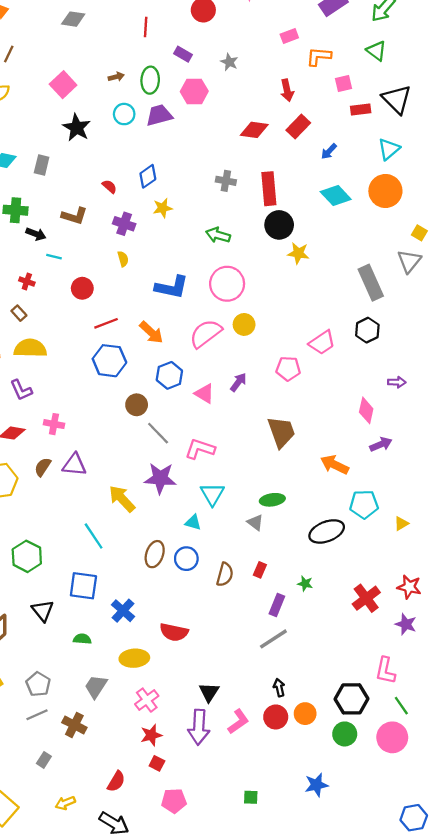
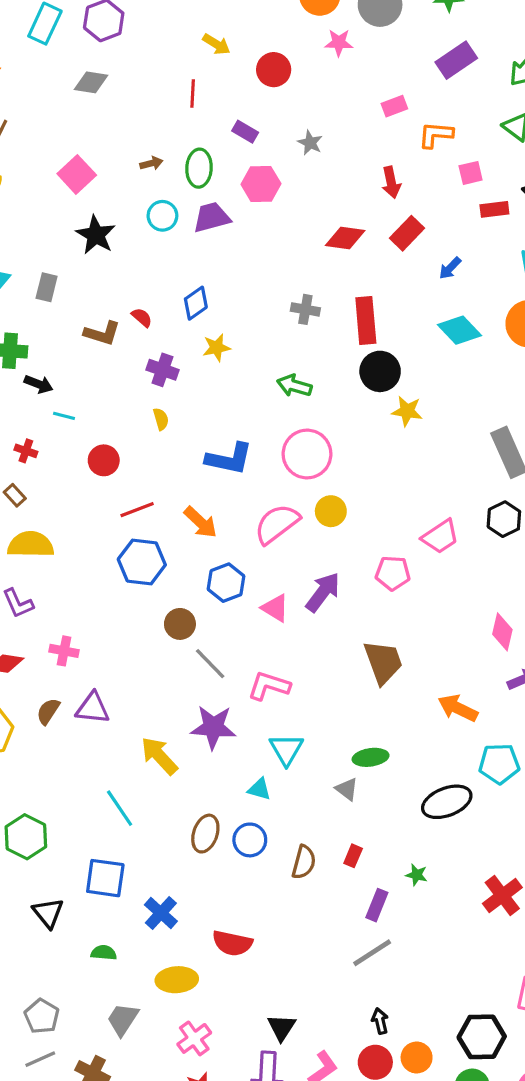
brown L-shape: (74, 216) -> (102, 333), moved
purple arrow: (238, 382) -> (323, 592), size x1.5

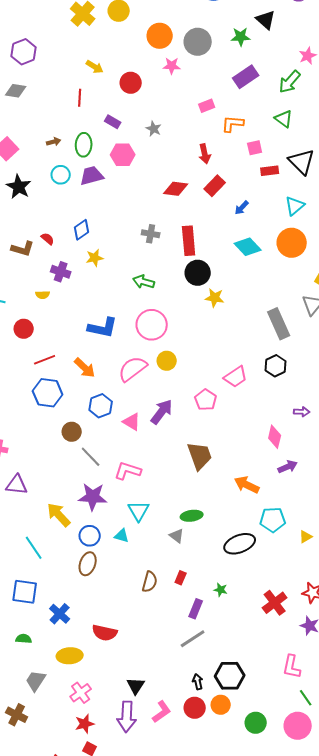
yellow semicircle: (161, 419) -> (43, 295), moved, turned 104
pink pentagon: (393, 573) -> (206, 400), turned 30
blue circle: (250, 840) -> (90, 536), moved
black hexagon: (482, 1037) -> (230, 676), moved

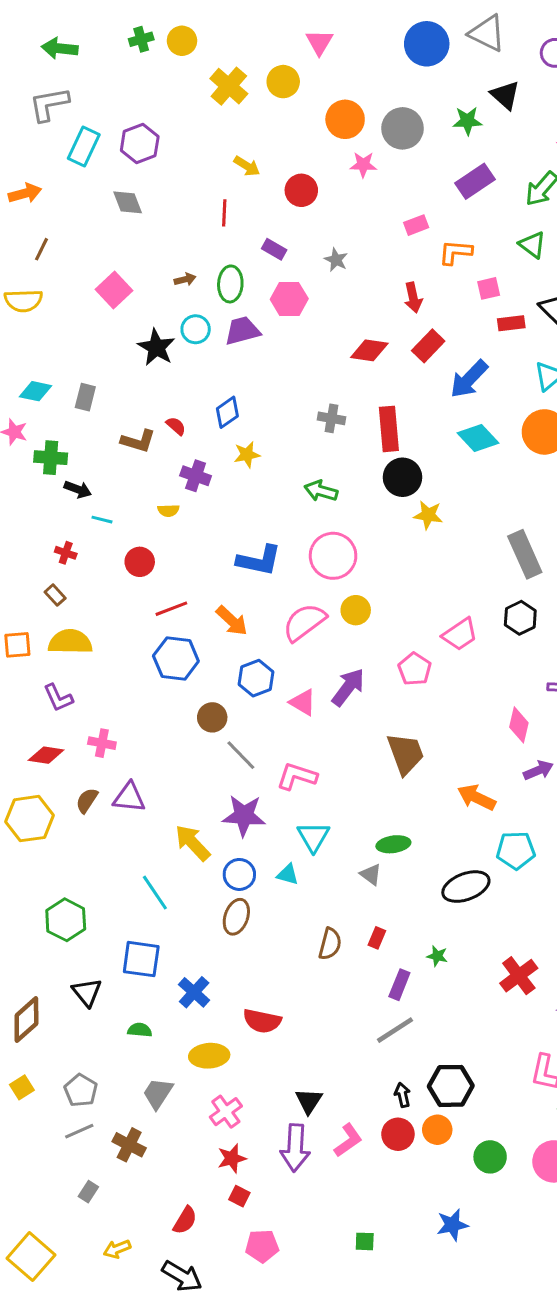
gray diamond: (16, 91) -> (128, 202), turned 60
black star: (19, 187) -> (156, 347), moved
blue arrow: (242, 208) -> (469, 379), size x1.8

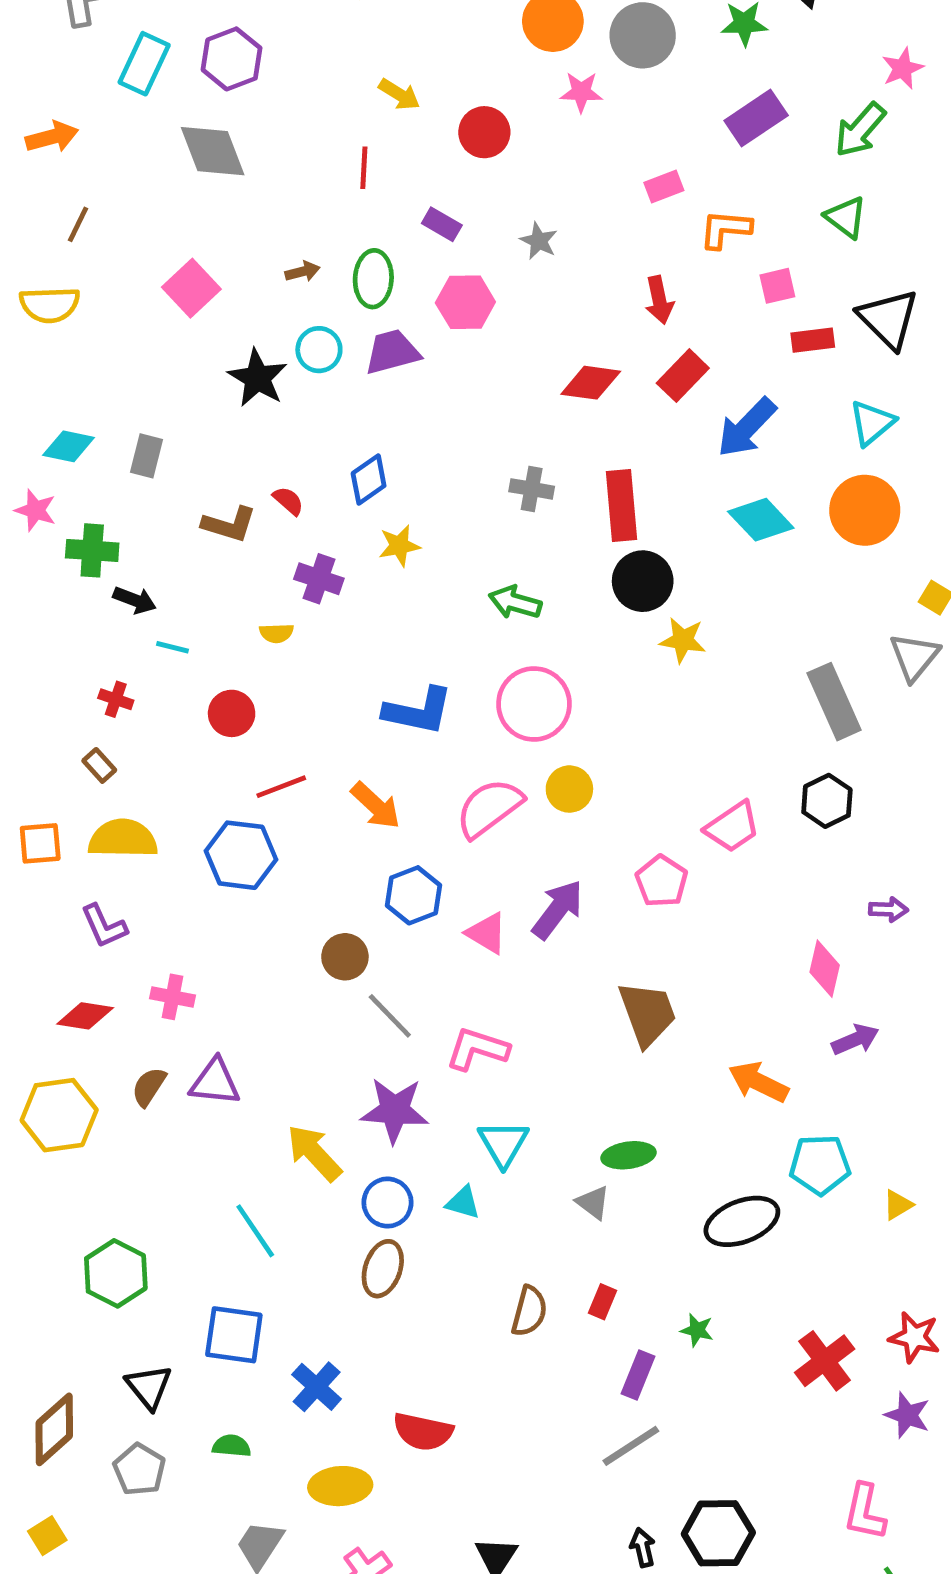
gray diamond: (128, 202) -> (213, 151), size x1.4
blue hexagon: (176, 658) -> (241, 855), moved
gray pentagon: (81, 1090) -> (139, 1469), moved

